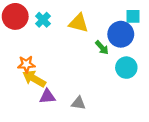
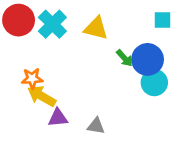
cyan cross: (43, 20) -> (52, 24), size x1.5
blue circle: (121, 34) -> (148, 59), moved

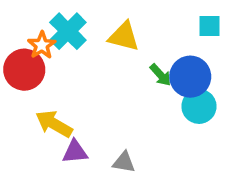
red circle: (19, 20) -> (24, 70), moved
orange star: (32, 78) -> (42, 45), moved, turned -30

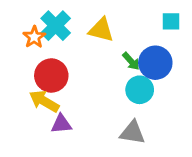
red circle: (24, 70) -> (51, 76), moved
cyan circle: (199, 106) -> (140, 90), moved
gray triangle: (124, 162) -> (133, 133), moved, size x1.4

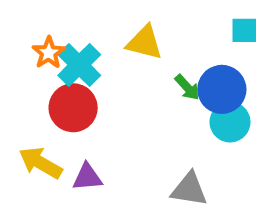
cyan cross: (56, 26) -> (79, 65), moved
cyan circle: (140, 90) -> (230, 122), moved
yellow arrow: (44, 101) -> (40, 163), moved

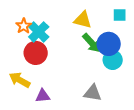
yellow triangle: (144, 43) -> (83, 20), moved
green arrow: (187, 87) -> (92, 43), size x1.5
purple triangle: (87, 177) -> (43, 96), moved

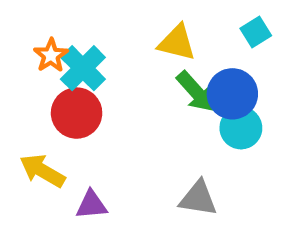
cyan square: (120, 15) -> (256, 32), turned -32

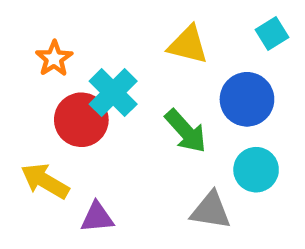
cyan cross: (83, 68) -> (113, 93), moved
green arrow: (196, 92) -> (186, 131), moved
cyan circle: (241, 128) -> (256, 170), moved

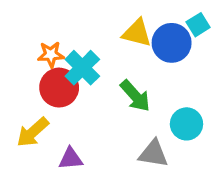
orange star: (54, 58) -> (51, 54), moved, turned 30
blue circle: (247, 99) -> (172, 43), moved
yellow arrow: (45, 181) -> (33, 132), turned -72

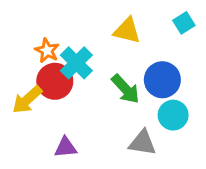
blue circle: (172, 43) -> (162, 80), moved
orange star: (51, 54) -> (47, 51), turned 30
yellow arrow: (33, 132) -> (27, 100), moved

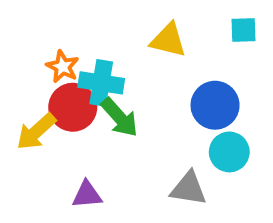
cyan square: (184, 23) -> (243, 30), turned 30
cyan cross: (76, 63) -> (101, 83), turned -36
green arrow: (125, 89) -> (119, 117), moved

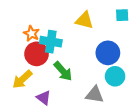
green arrow: (119, 117) -> (63, 71), moved
yellow arrow: (36, 132) -> (22, 79), moved
purple triangle: (87, 195) -> (44, 98), turned 42

